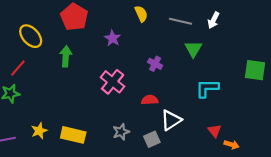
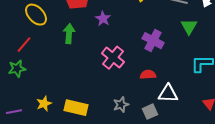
purple star: (113, 38) -> (103, 19), moved
purple cross: (155, 64) -> (153, 41), size x1.5
white triangle: (171, 120) -> (168, 94), turned 35

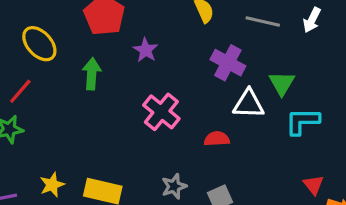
green triangle: (189, 27) -> (282, 83), moved
purple cross: (153, 41) -> (228, 63), moved
white triangle: (168, 94) -> (249, 104), moved

